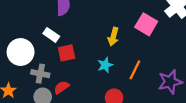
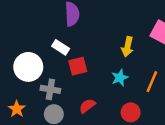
red semicircle: (62, 87) -> (87, 106), moved

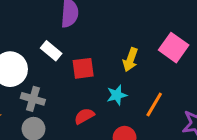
red square: (78, 66) -> (83, 68), moved
red semicircle: (87, 106) -> (84, 116), moved

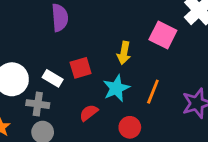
white rectangle: (51, 51) -> (53, 78), moved
cyan star: (117, 95) -> (116, 88), size x1.4

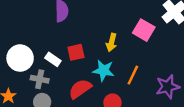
cyan star: (116, 88) -> (104, 70), turned 30
red semicircle: (89, 113) -> (80, 89), size x1.5

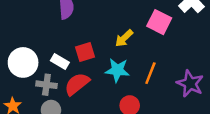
yellow arrow: (111, 42) -> (124, 38), turned 36
purple star: (168, 87) -> (190, 84), turned -30
red semicircle: (80, 89) -> (77, 84), moved

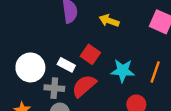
yellow arrow: (124, 38) -> (109, 21), moved, turned 66
red square: (85, 52) -> (90, 54), turned -36

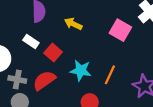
white rectangle: (66, 65) -> (31, 42), moved

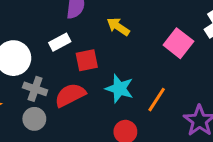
white rectangle: (31, 42) -> (60, 42), turned -70
red square: (53, 53) -> (87, 60), turned 30

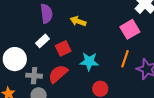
pink square: (178, 43) -> (130, 29), moved, turned 36
orange line: (157, 100) -> (125, 59), moved

